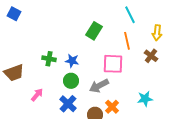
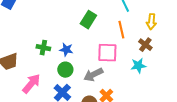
pink arrow: (37, 95) -> (31, 84), size x1.5
cyan star: (145, 99) -> (138, 66), moved

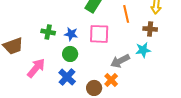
brown cross: (145, 45) -> (150, 29), turned -32
pink square: (107, 53) -> (99, 34), moved
gray arrow: (93, 75) -> (120, 61), moved

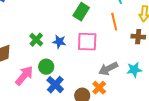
green cross: (48, 32) -> (36, 40), turned 32
cyan star: (143, 50) -> (134, 70), moved
green circle: (70, 54) -> (46, 67), moved

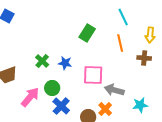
pink square: (87, 42) -> (93, 75), moved
gray arrow: (108, 69) -> (114, 90), turned 42
cyan star: (134, 70) -> (140, 105), moved

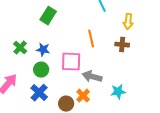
green rectangle: (87, 33) -> (48, 16), moved
orange line: (120, 43) -> (91, 39), moved
green circle: (52, 88) -> (41, 70), moved

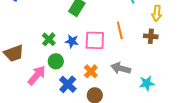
pink square: (71, 62) -> (95, 40), moved
green circle: (41, 70) -> (56, 61), moved
orange cross: (83, 96) -> (91, 71), moved

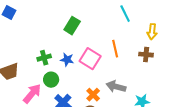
green cross: (49, 39) -> (44, 58), turned 32
pink square: (95, 40) -> (90, 59), turned 30
orange cross: (91, 71) -> (93, 95), moved

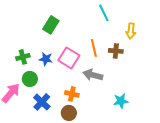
brown cross: (146, 55) -> (116, 51), moved
gray arrow: (116, 87) -> (93, 75), moved
orange cross: (93, 95) -> (72, 94), turned -32

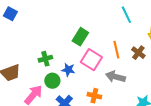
green rectangle: (51, 25) -> (80, 37), moved
brown cross: (116, 51) -> (138, 53), turned 32
blue star: (46, 59) -> (68, 70), moved

